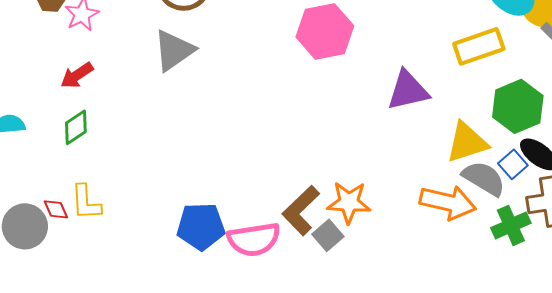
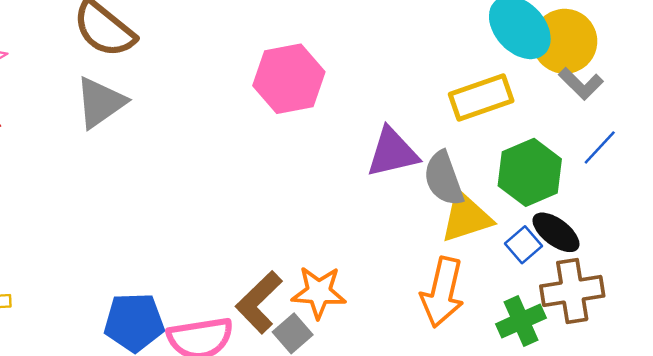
gray semicircle: (484, 178) -> (444, 179), moved, turned -141
orange arrow: (448, 202) -> (442, 292), turned 90

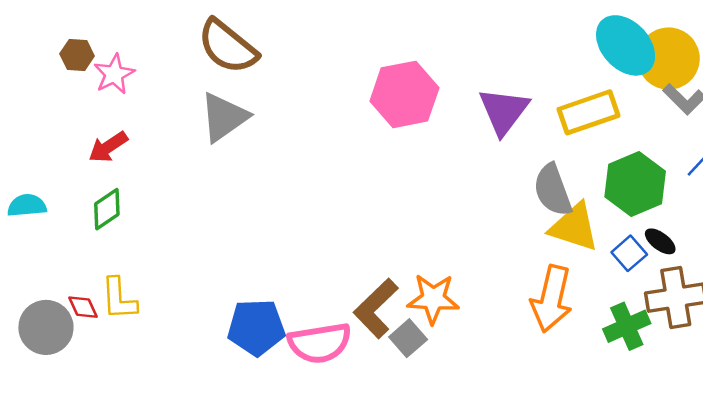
purple triangle: (392, 152) -> (504, 111), moved, turned -40
yellow triangle: (466, 217) -> (574, 227), turned 36
black ellipse: (556, 232) -> (660, 241), size x0.7

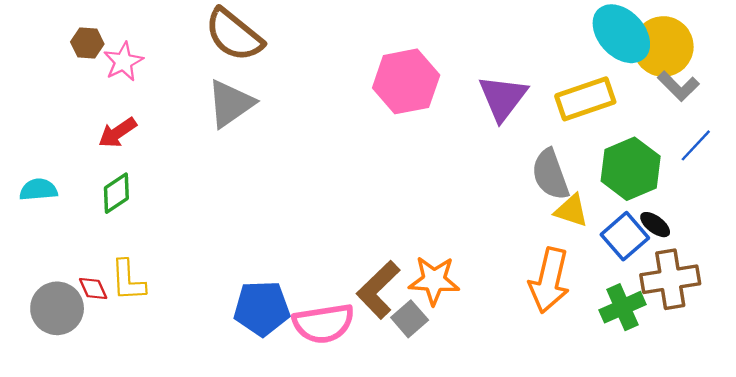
yellow triangle: (574, 227) -> (571, 211), size x0.7
blue square: (629, 253) -> (625, 236), size x1.4

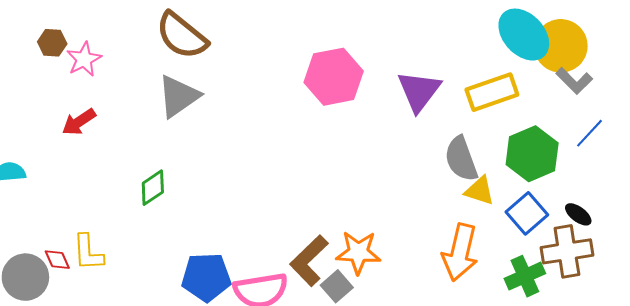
green diamond: (116, 193) -> (153, 188), moved
black ellipse: (655, 225) -> (578, 214), moved

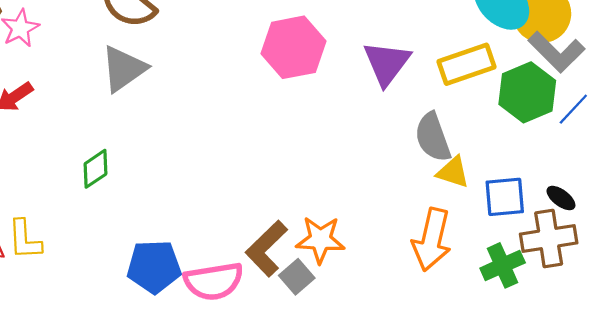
gray L-shape: (574, 81) -> (556, 52), size x1.4
green hexagon: (532, 154) -> (527, 92), moved
blue square: (527, 213) -> (505, 197), turned 36

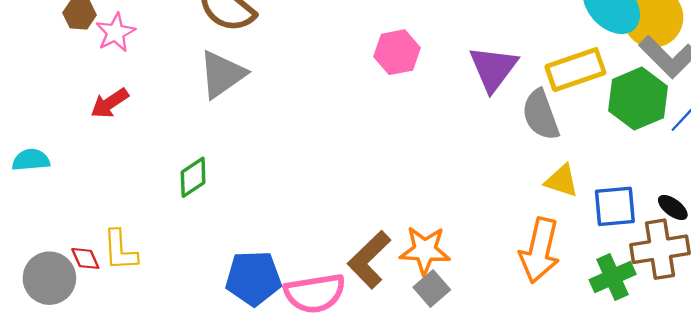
pink hexagon: (293, 47) -> (397, 52), size x0.7
gray semicircle: (433, 137) -> (541, 115), moved
gray square: (297, 277) -> (432, 289), moved

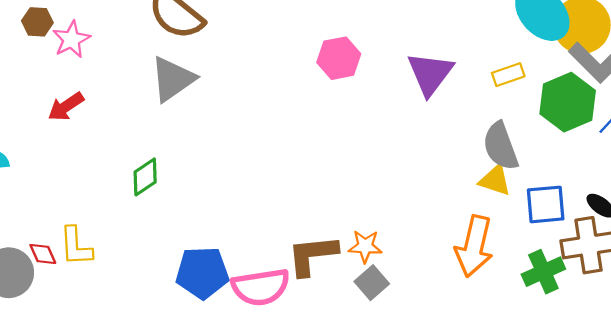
yellow rectangle: (575, 70) -> (508, 75), size x0.6
gray semicircle: (541, 115) -> (501, 146), moved
orange star: (425, 250) -> (365, 246), size x0.7
brown L-shape: (369, 260) -> (312, 255), turned 38

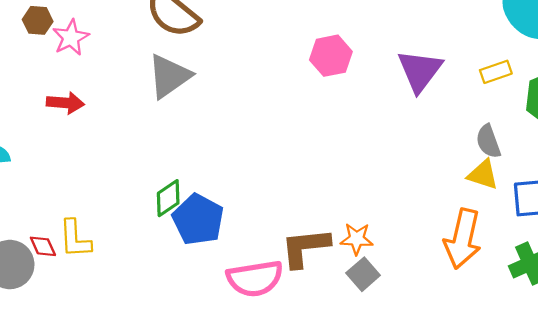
red arrow: (66, 107) -> (65, 103), turned -141
gray semicircle: (501, 146) -> (488, 141), size x0.7
green diamond: (145, 177) -> (168, 198), moved
blue pentagon: (202, 273) -> (198, 220), moved, turned 30

